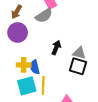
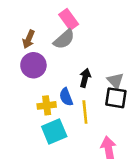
gray triangle: (79, 53) -> (115, 81), turned 40
blue semicircle: (35, 67) -> (66, 97), moved
yellow line: (43, 85) -> (85, 112), moved

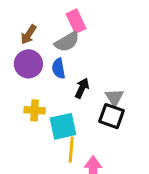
blue semicircle: (66, 97) -> (59, 68), moved
yellow line: (85, 112) -> (71, 150), moved
cyan square: (54, 131) -> (63, 126), moved

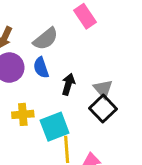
pink rectangle: (76, 21) -> (85, 16), moved
black square: (111, 116) -> (103, 109), turned 35

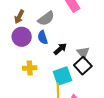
black arrow: (68, 84) -> (60, 49), turned 32
cyan square: (55, 127) -> (62, 76), moved

